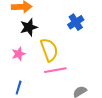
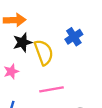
yellow semicircle: (49, 50) -> (44, 52), moved

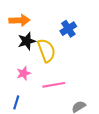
blue cross: (74, 37) -> (68, 29), moved
pink star: (11, 71) -> (24, 73), moved

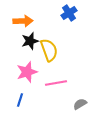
blue cross: (68, 29) -> (69, 13), moved
pink star: (24, 73) -> (27, 72), size x1.5

